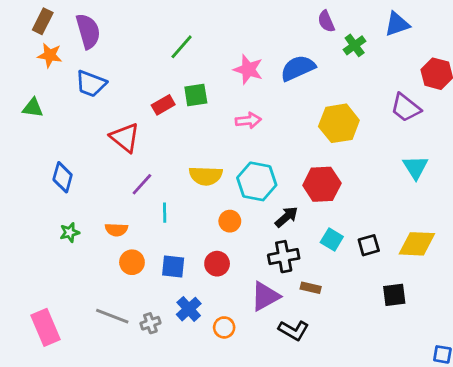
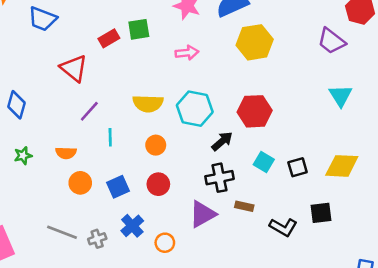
yellow hexagon: (339, 123) -> (255, 42), moved
orange circle: (230, 221) -> (156, 145), moved
blue square: (173, 266) -> (118, 187), turned -30
black L-shape: (294, 330) -> (283, 227), moved

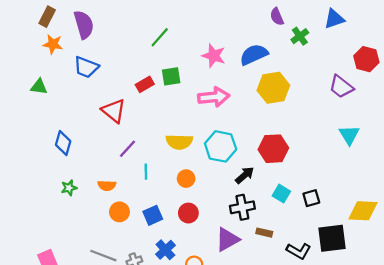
pink arrow: (187, 53) -> (214, 97), size x1.5
yellow diamond: (342, 166) -> (363, 211), moved
black square: (321, 213) -> (332, 238), size x1.5

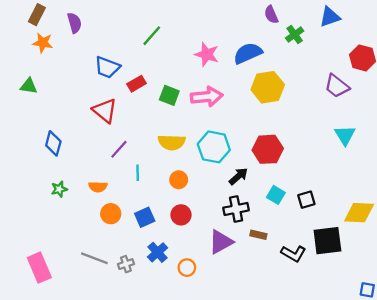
purple semicircle: (84, 25) -> (74, 23), size x0.7
blue trapezoid: (86, 67) -> (107, 67), moved
green square: (171, 76) -> (169, 95), moved, turned 30

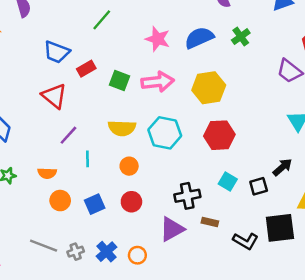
green cross: (295, 34) -> (241, 37), moved
yellow hexagon: (268, 87) -> (209, 88), moved
black arrow: (238, 176) -> (282, 167), moved
blue cross: (158, 252) -> (106, 252), moved

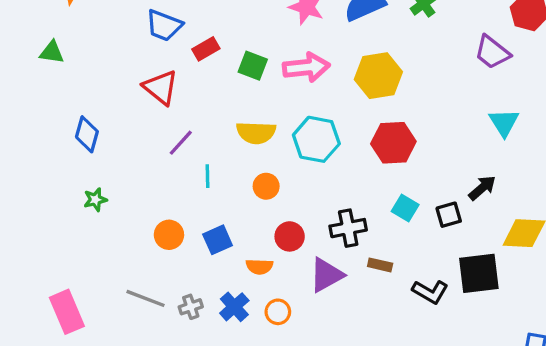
orange semicircle: (47, 173) -> (259, 267), moved
red circle: (131, 202) -> (290, 236), moved

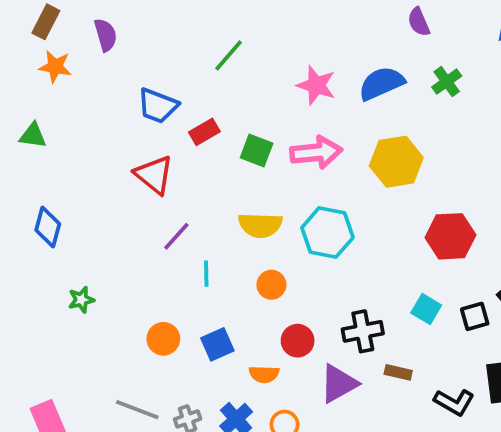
blue diamond: (87, 134) -> (48, 227), moved
red hexagon: (393, 143) -> (450, 236), moved

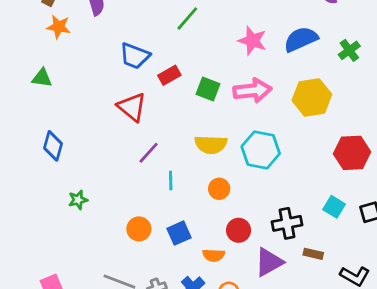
green cross: (447, 82) -> (349, 50), moved

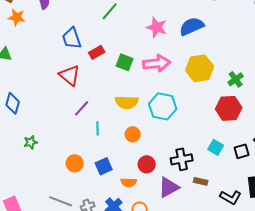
green cross: (349, 50) -> (236, 79), moved
blue trapezoid: (135, 56) -> (72, 38), turned 50

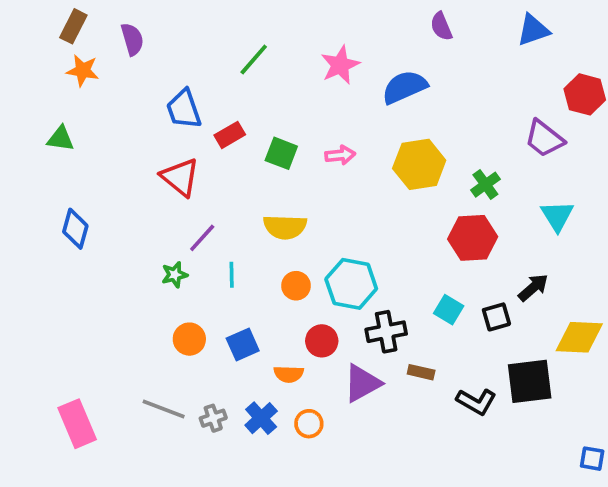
pink star: (157, 27) -> (340, 65), moved, turned 30
pink arrow: (157, 63) -> (340, 155), size x0.6
cyan hexagon: (163, 106) -> (351, 284), moved
green star: (31, 142) -> (175, 275), moved

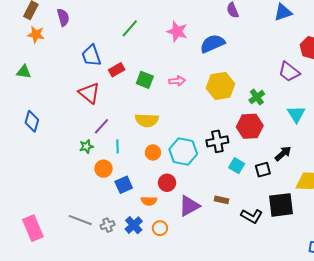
pink star: (340, 65) -> (177, 31), turned -30
black cross: (386, 332) -> (217, 141), moved
orange circle: (189, 339) -> (103, 169), moved

